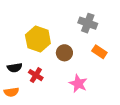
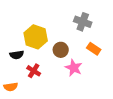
black semicircle: (15, 68) -> (17, 55), moved
pink star: (78, 84) -> (74, 68), moved

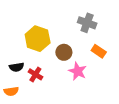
black semicircle: (17, 55) -> (17, 67), moved

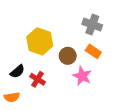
orange rectangle: (99, 51) -> (93, 51), moved
black semicircle: (17, 67) -> (17, 71), turned -32

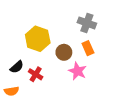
orange rectangle: (93, 51) -> (88, 48), turned 32

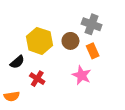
brown circle: (64, 52) -> (70, 41), moved
black semicircle: (17, 67) -> (17, 62), moved

